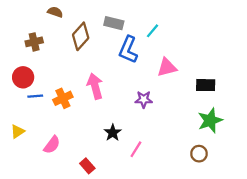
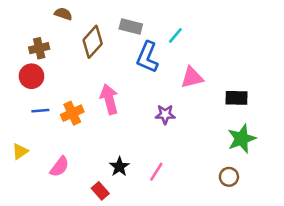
red circle: (23, 77) -> (31, 76), moved
black star: (113, 133) -> (119, 167), moved

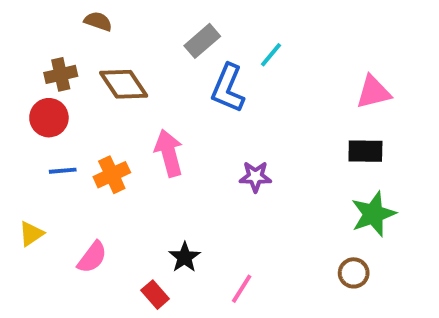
gray rectangle: (131, 27) -> (202, 41), turned -55
brown diamond: (93, 42) -> (124, 84), moved, turned -76
pink triangle: (192, 77) -> (373, 92), moved
pink line: (156, 172) -> (242, 289), moved

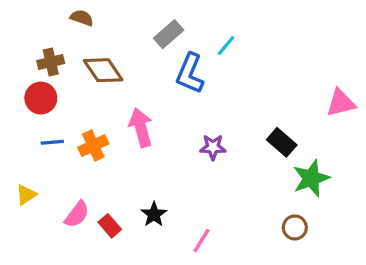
pink triangle: (373, 92) -> (341, 103), moved
black rectangle: (365, 151) -> (282, 142), moved, turned 40
red rectangle: (155, 295) -> (110, 226), moved

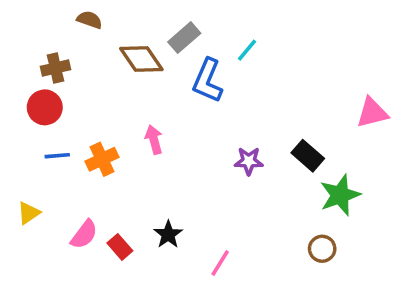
brown diamond: (103, 70) -> (141, 59), moved
pink arrow: (141, 128) -> (154, 140), size x0.7
purple star: (213, 147) -> (249, 161), moved

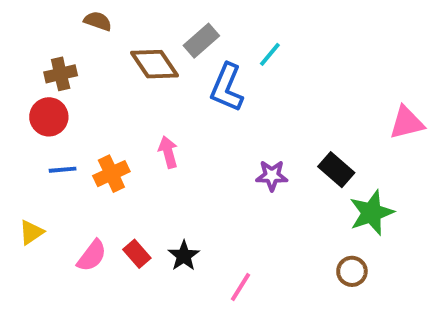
red rectangle: (120, 247) -> (137, 254), moved

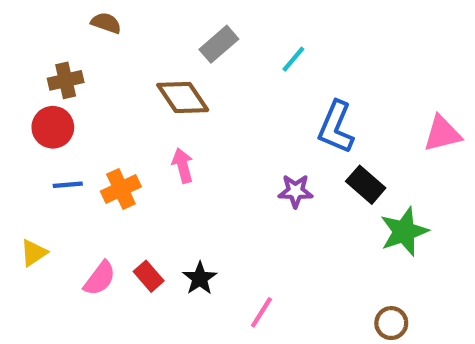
brown diamond: (154, 64) -> (183, 97), moved
blue L-shape: (227, 88) -> (336, 127), moved
brown circle: (352, 271) -> (391, 323), moved

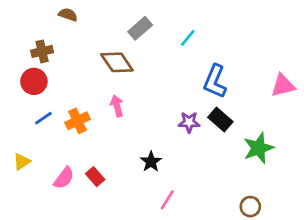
blue line: (68, 185) -> (43, 118), turned -30
black rectangle: (366, 185) -> (220, 119), moved
black star: (200, 278) -> (151, 162), moved

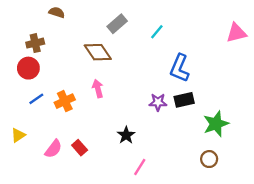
pink triangle: (283, 85) -> (236, 33), moved
black rectangle: (220, 119) -> (184, 100), turned -54
brown circle: (250, 207) -> (209, 159), moved

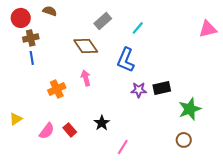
red circle: (28, 68) -> (21, 18), moved
blue L-shape: (180, 68) -> (126, 60), moved
blue line: (36, 99) -> (32, 58), moved, turned -64
black star: (126, 135) -> (102, 123), moved

